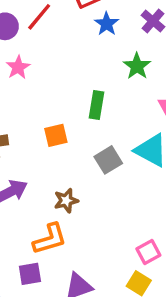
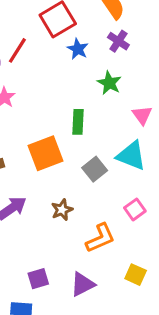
orange square: (56, 135) -> (46, 153), size x1.6
orange L-shape: (50, 239) -> (100, 238), moved
pink square: (148, 252) -> (135, 209), moved

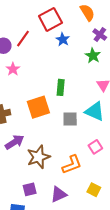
purple cross: (118, 41) -> (100, 35), moved
green star: (109, 83) -> (93, 56), moved
gray square: (95, 169) -> (70, 119), turned 35
brown star: (62, 210) -> (38, 157), moved, size x1.6

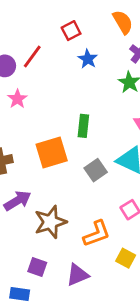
red square: (50, 19) -> (71, 31), size x0.6
gray square: (70, 119) -> (96, 170), turned -35
purple square: (30, 189) -> (37, 267), turned 32
yellow square: (94, 190) -> (126, 258), moved

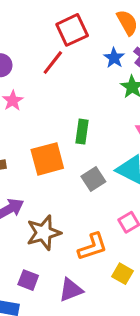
red square: (71, 31) -> (72, 30), size x1.5
red line: (32, 57) -> (53, 62), moved
blue star: (88, 59) -> (114, 58), moved

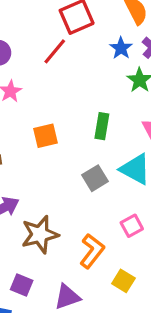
green rectangle: (82, 132) -> (102, 126), moved
orange square: (47, 159) -> (46, 136), moved, size x0.7
orange L-shape: (92, 247) -> (92, 251), turned -36

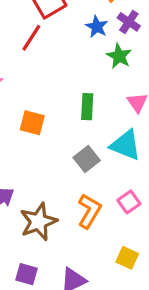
orange square: (46, 136) -> (32, 123), turned 35
orange L-shape: (92, 251) -> (89, 211), moved

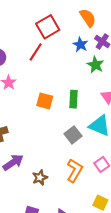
orange square: (32, 123) -> (45, 101), moved
brown star: (38, 222) -> (40, 178), size x0.6

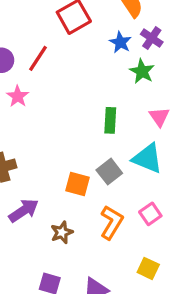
red line: (36, 52) -> (38, 58), moved
orange square: (45, 101) -> (78, 184), moved

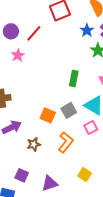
pink square: (150, 214) -> (91, 127), moved

